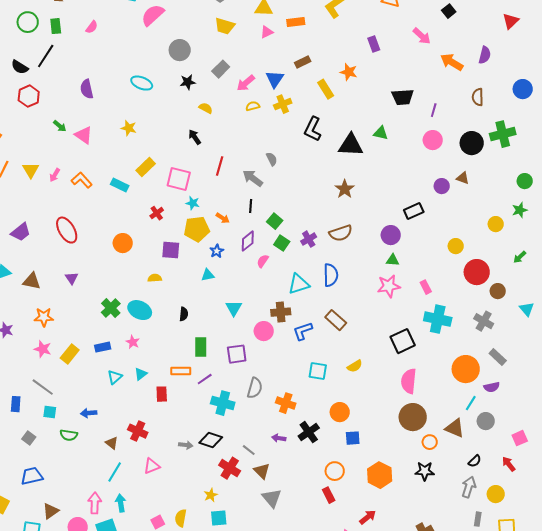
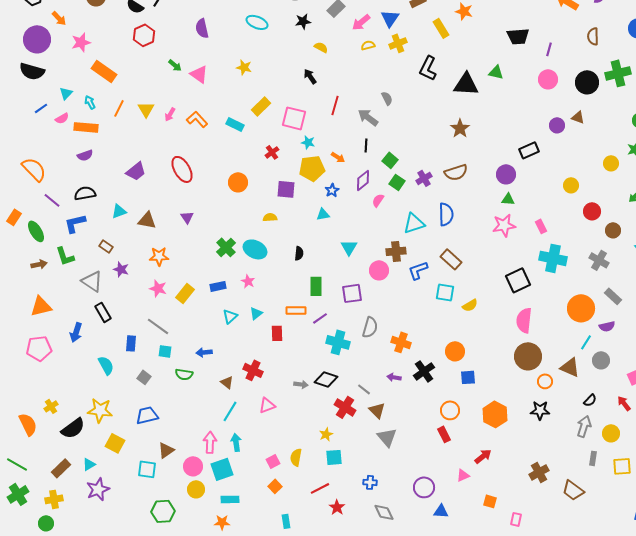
red circle: (477, 272) -> (592, 211), size x0.7
cyan square: (318, 371) -> (445, 292), moved

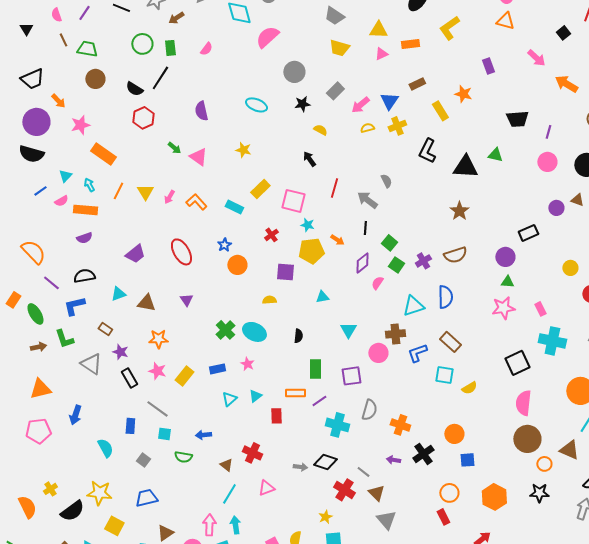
blue star: (332, 190) -> (224, 245), moved
black rectangle: (103, 312) -> (129, 378), moved

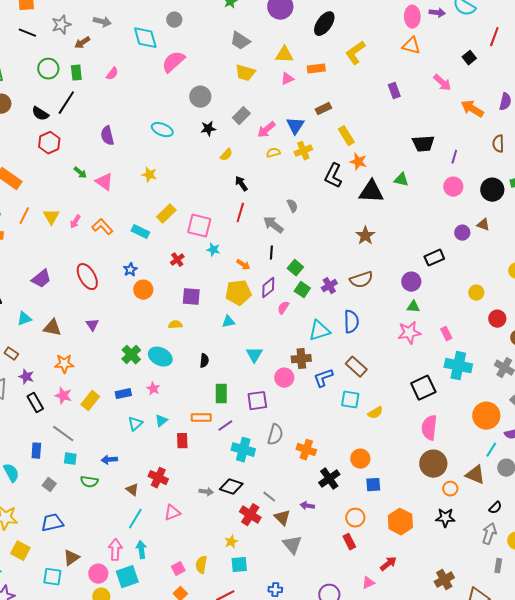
orange star: (463, 94) -> (358, 162), moved
yellow semicircle: (320, 130) -> (226, 155), turned 104
black arrow: (309, 159) -> (241, 184), moved
yellow pentagon: (311, 251) -> (238, 293), moved
purple arrow: (393, 460) -> (307, 506), moved

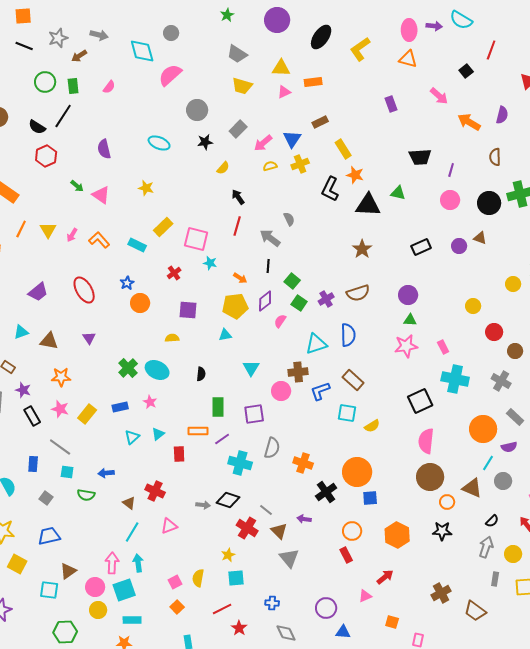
yellow L-shape: (355, 53) -> (360, 49), moved
black rectangle: (434, 258) -> (421, 247), moved
orange circle: (360, 459) -> (357, 472), size x1.5

